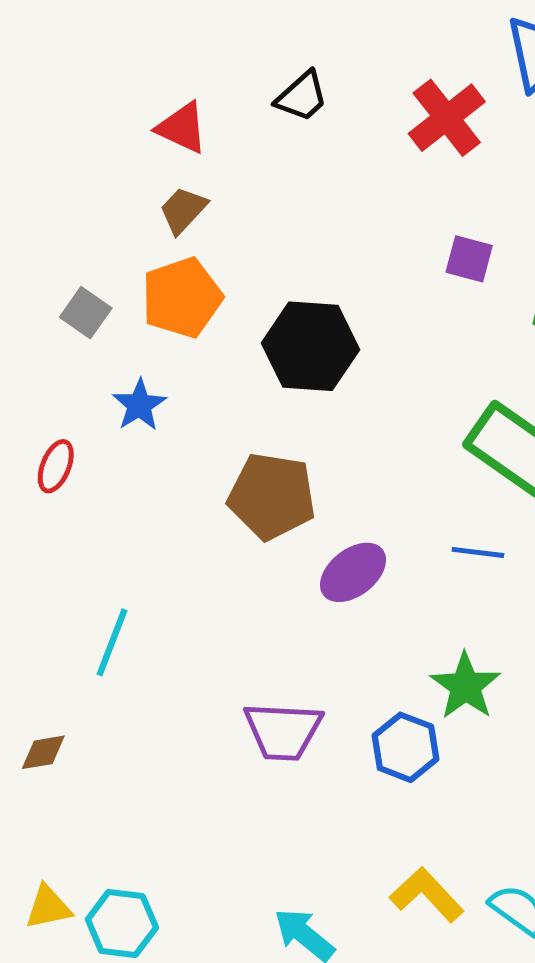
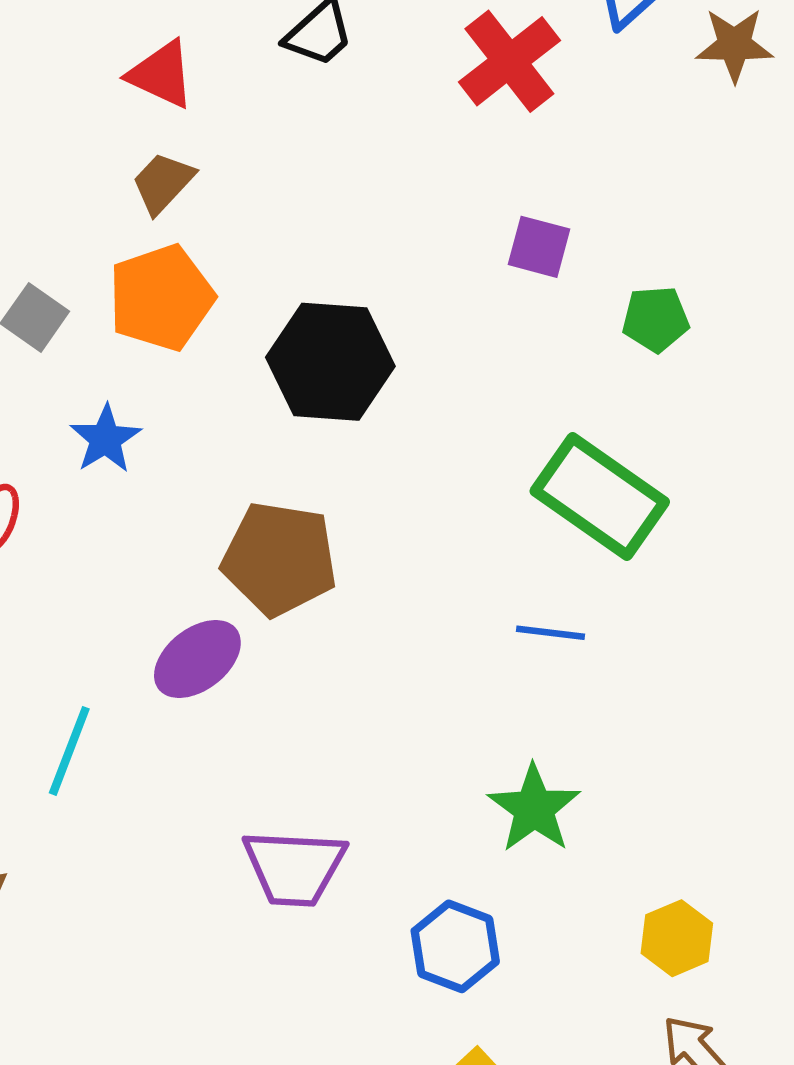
purple ellipse: (353, 572) -> (197, 659), moved
blue hexagon: (405, 747) -> (455, 946), moved

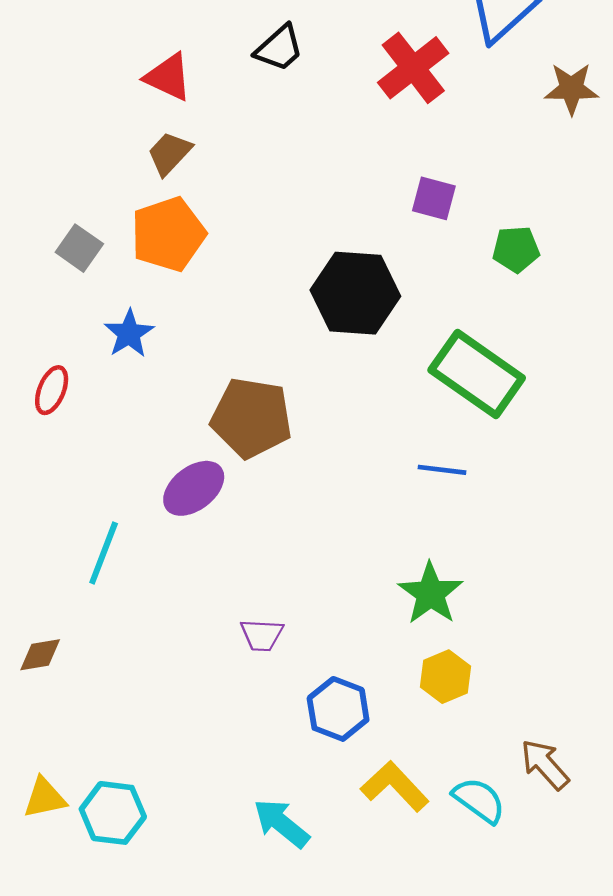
brown star: (734, 45) -> (571, 89), moved
black hexagon: (330, 362) -> (355, 293), moved
purple trapezoid: (294, 868) -> (262, 635), size x0.6
yellow hexagon: (677, 938) -> (446, 677), moved
blue hexagon: (455, 946) -> (338, 709), moved

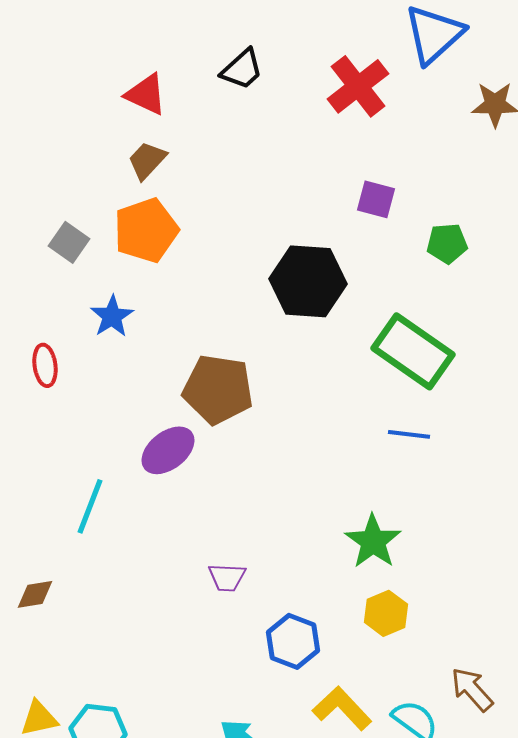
red ellipse: (52, 390) -> (45, 365), turned -30
blue line: (442, 470) -> (409, 434), moved

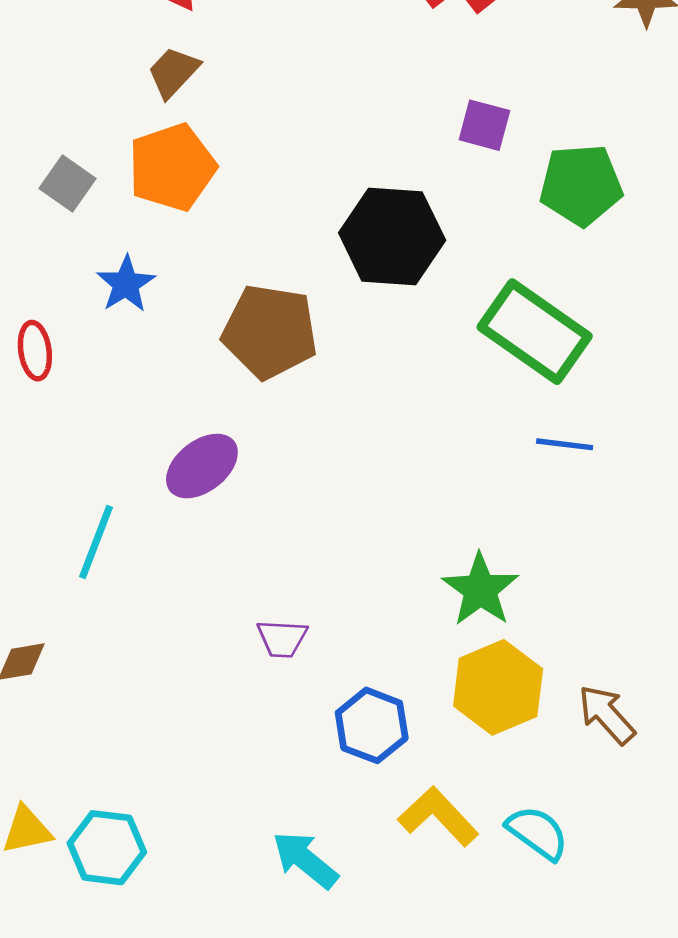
green pentagon: (447, 243) -> (581, 185), size x1.5
brown pentagon: (218, 389) -> (270, 332), moved
blue line: (409, 434) -> (565, 444), moved
yellow hexagon: (386, 613) -> (498, 687), size x1.5
brown arrow: (472, 689) -> (607, 715), moved

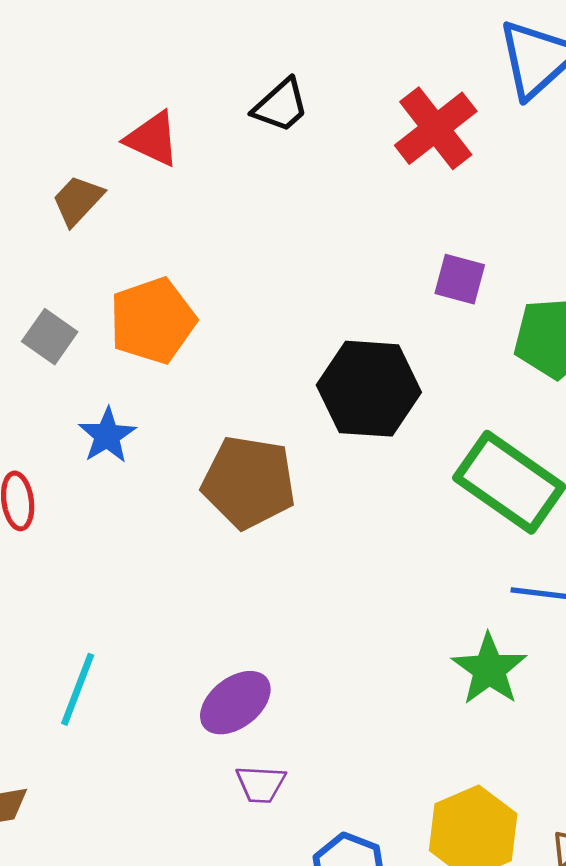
brown trapezoid: (173, 72) -> (78, 200), moved
purple ellipse: (202, 466) -> (235, 703), moved
green star: (480, 590) -> (489, 669), moved

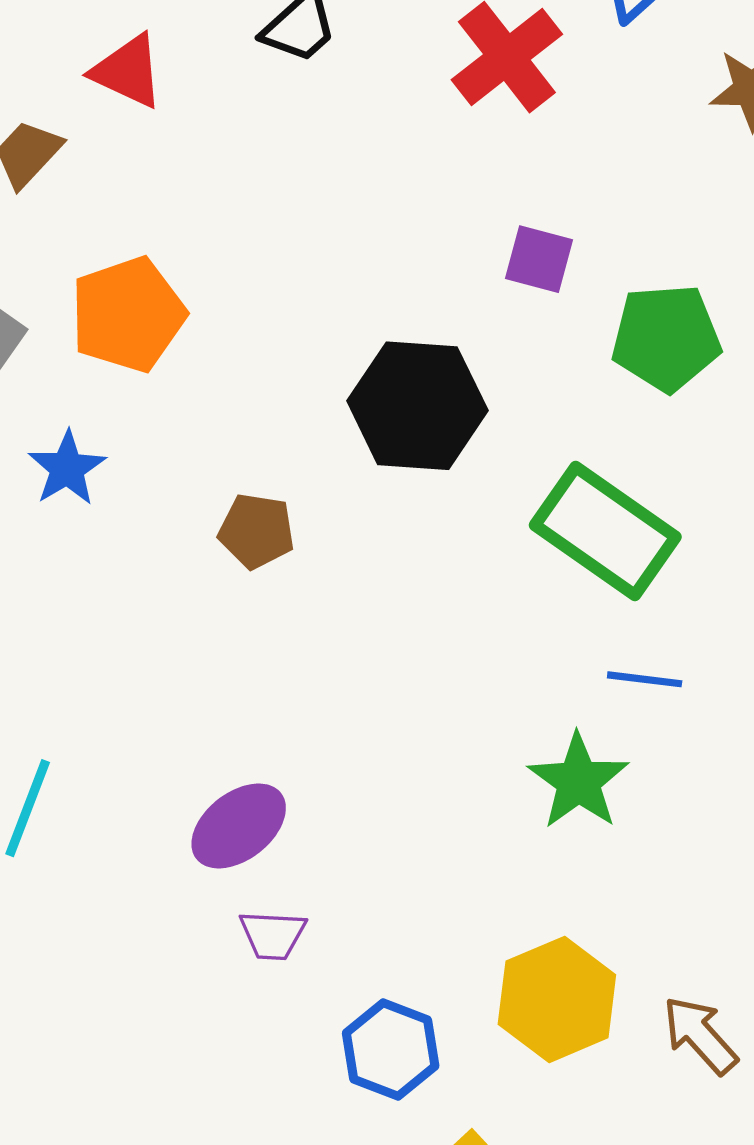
brown pentagon: (249, 482) -> (257, 531), size x0.6

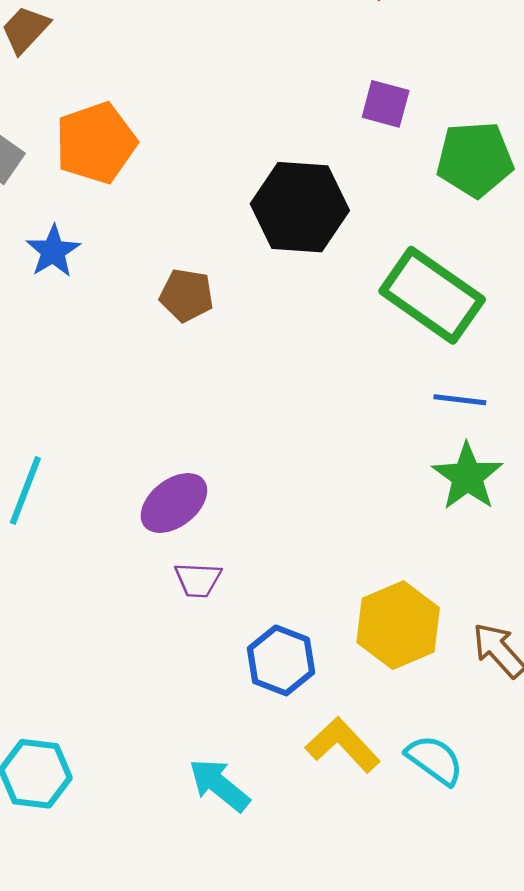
green star: (578, 781) -> (467, 477), moved

